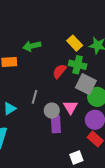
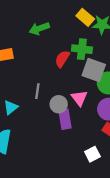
yellow rectangle: (75, 43) -> (85, 17), moved
green arrow: (32, 46) -> (39, 29), moved

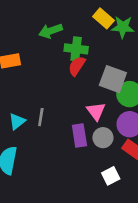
green cross: (82, 49) -> (76, 49), moved
gray line: (37, 91) -> (41, 117), moved
gray circle: (59, 104) -> (103, 138), moved

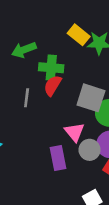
gray line: (41, 117) -> (27, 98), moved
gray circle: (103, 138) -> (90, 150), moved

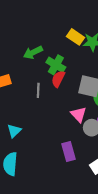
green cross: (51, 68) -> (56, 65), turned 30
purple rectangle: (58, 158) -> (68, 151), moved

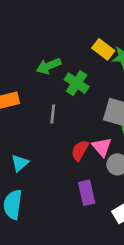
red semicircle: (58, 79) -> (80, 150), moved

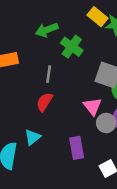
red semicircle: (80, 150) -> (44, 102), moved
cyan triangle: (20, 163) -> (33, 137), moved

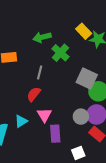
pink triangle: (92, 106) -> (44, 115), moved

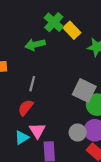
yellow rectangle: (84, 31) -> (72, 30), moved
green cross: (60, 53) -> (54, 22), moved
cyan triangle: (21, 121) -> (22, 138), moved

